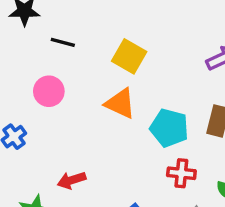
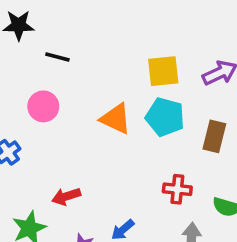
yellow square: (129, 56) -> (163, 71), moved, turned -36
cyan pentagon: (169, 128) -> (165, 117), moved

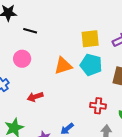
orange triangle: (116, 119) -> (63, 66), turned -42
red arrow: (66, 196) -> (35, 97), moved

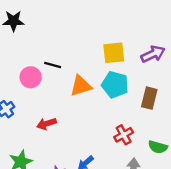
black line: (30, 31) -> (53, 65), moved
red cross: (98, 106) -> (124, 135), turned -35

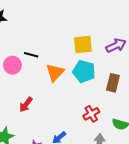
orange triangle: (81, 86) -> (55, 72), turned -30
red arrow: (46, 124) -> (26, 105), turned -35

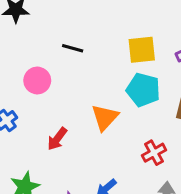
black line: (31, 55) -> (73, 48), moved
orange triangle: (55, 72) -> (105, 117), moved

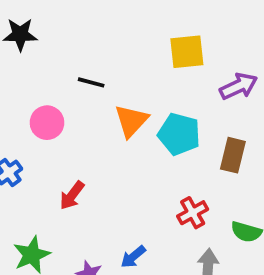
yellow square: (142, 50) -> (187, 52), moved
orange triangle: (105, 117) -> (131, 121), moved

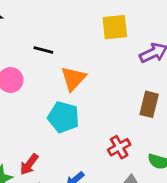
cyan pentagon: (179, 134) -> (63, 117), moved
red arrow: (72, 195) -> (29, 164), moved

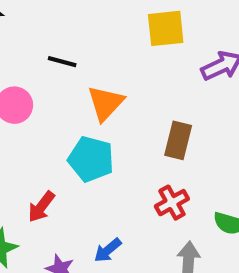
brown rectangle: (149, 104) -> (178, 140), moved
red arrow: (29, 164) -> (41, 207), moved

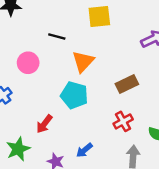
yellow square: (166, 28) -> (99, 17), moved
brown rectangle: (178, 140) -> (127, 84), turned 50

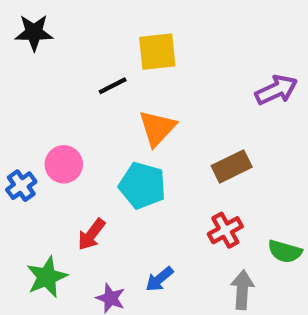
yellow square: (99, 17) -> (157, 52), moved
black line: (57, 37) -> (113, 86), turned -42
pink circle: (28, 63) -> (64, 164), moved

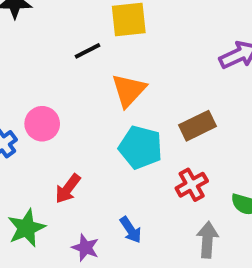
cyan pentagon: (142, 186) -> (141, 147), moved
blue arrow: (159, 279) -> (131, 230), turned -84

